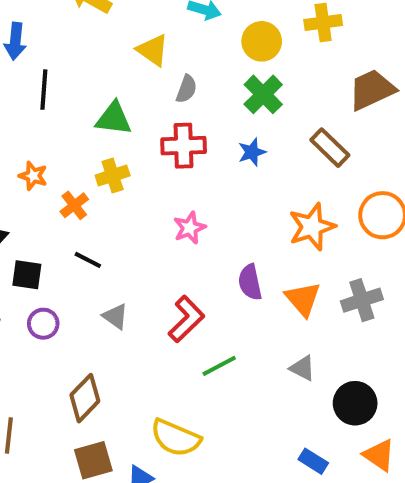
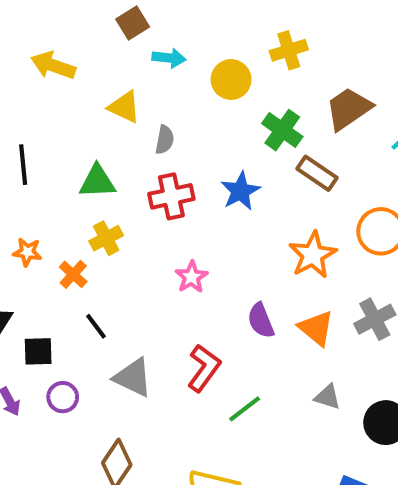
green cross: (263, 94) -> (282, 130), moved
blue star: (252, 152) -> (240, 191), size x1.4
black line: (88, 260) -> (96, 326), turned 36
gray triangle: (115, 316) -> (133, 377), size x1.5

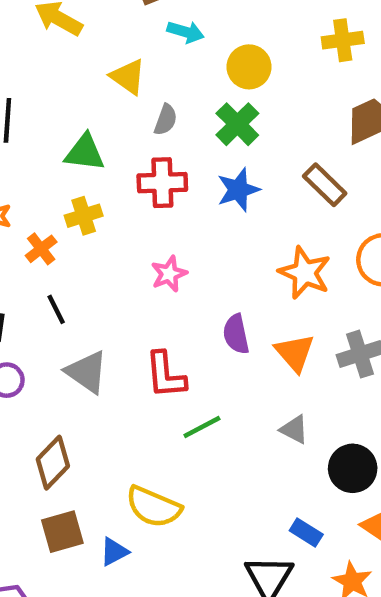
yellow cross: (289, 50) -> (343, 40), moved
green cross: (282, 130) -> (237, 124), moved
orange star: (313, 255) -> (305, 273), turned -30
red L-shape: (204, 368) -> (165, 375), turned 129

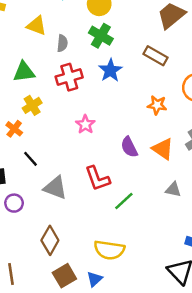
orange star: (305, 273) -> (157, 105), size x0.7

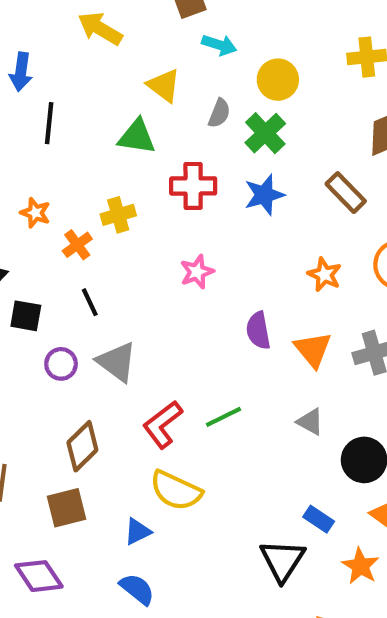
gray semicircle: (62, 43) -> (219, 113), moved
green triangle: (24, 72) -> (137, 137), moved
red L-shape: (97, 178) -> (163, 424), moved, turned 56
purple circle: (14, 203) -> (61, 364), moved
brown square: (64, 276) -> (66, 508), moved

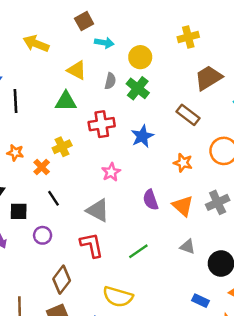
blue star: (264, 195) -> (142, 136), moved
gray triangle: (117, 362) -> (98, 210), moved
red L-shape: (163, 424) -> (92, 245), moved, turned 124

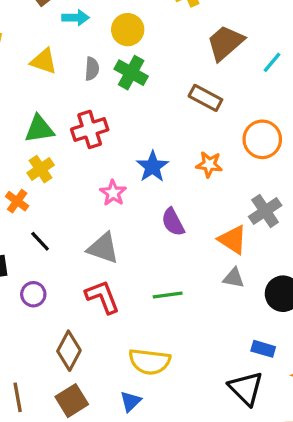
green triangle: (66, 101) -> (39, 129), moved
blue star: (142, 136) -> (152, 167), moved
orange triangle: (183, 206) -> (233, 240), moved
green line: (138, 251) -> (168, 295), turned 36

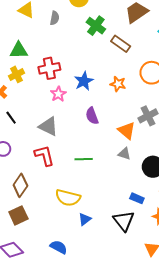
green cross: (131, 73) -> (96, 26), moved
red cross: (90, 129) -> (49, 68), moved
blue triangle: (131, 401) -> (85, 219), moved

